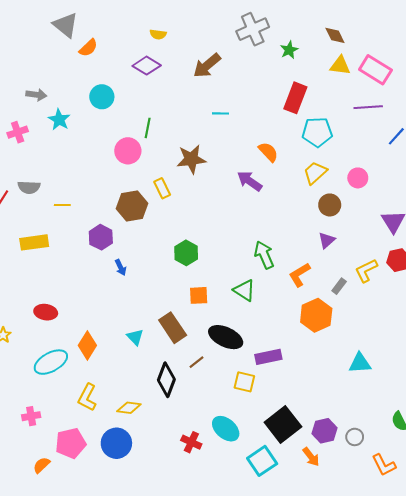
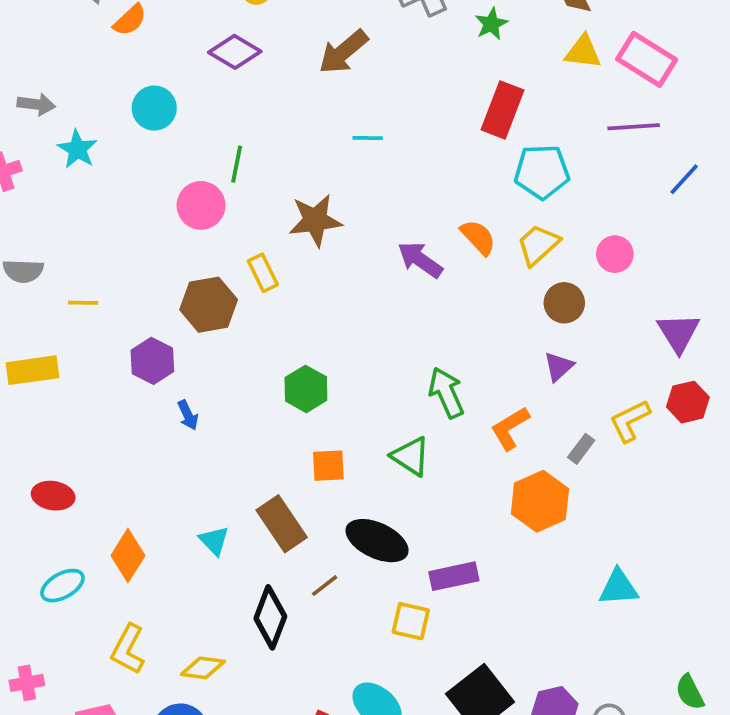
orange semicircle: (268, 152) -> (478, 237), moved
cyan ellipse: (51, 362) -> (62, 586), size x0.7

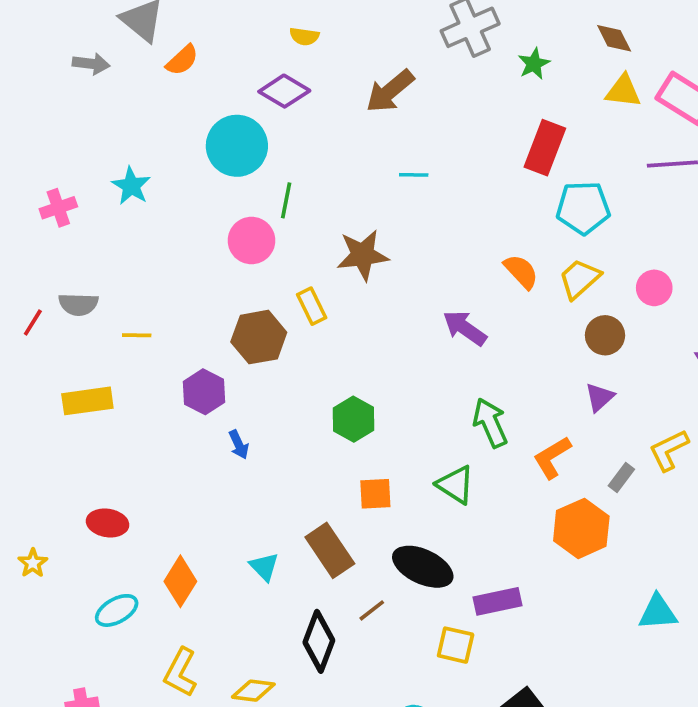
gray arrow: (36, 104) -> (91, 64), moved
cyan circle: (154, 108) -> (237, 146), moved, size x1.4
purple arrow: (420, 260) -> (465, 328), moved

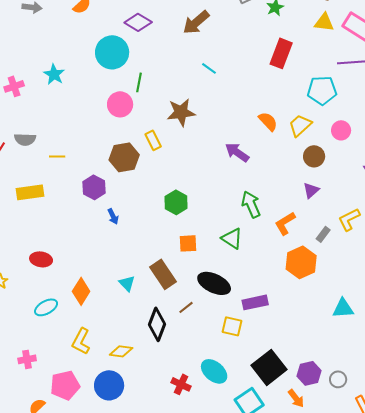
cyan line: (414, 175) -> (209, 68), turned 35
cyan pentagon: (583, 208) -> (322, 90), moved

